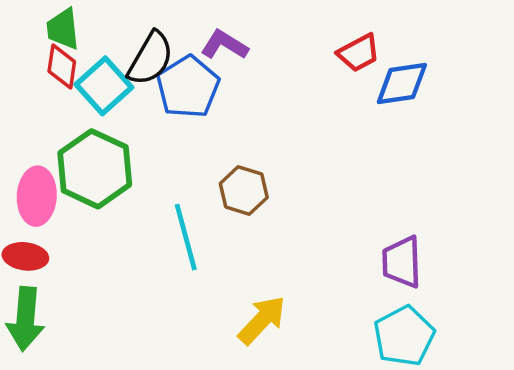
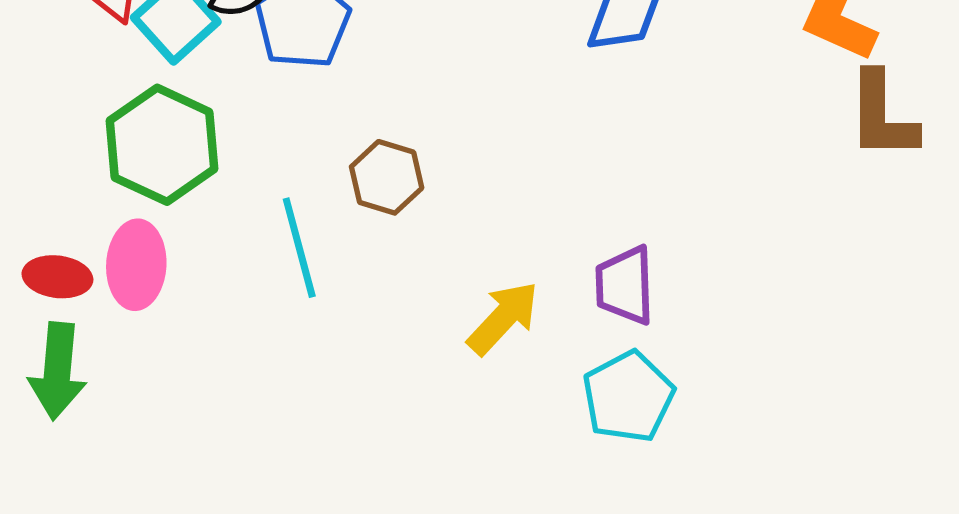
pink ellipse: (37, 196) -> (136, 265), moved
yellow arrow: (262, 320) -> (503, 318), moved

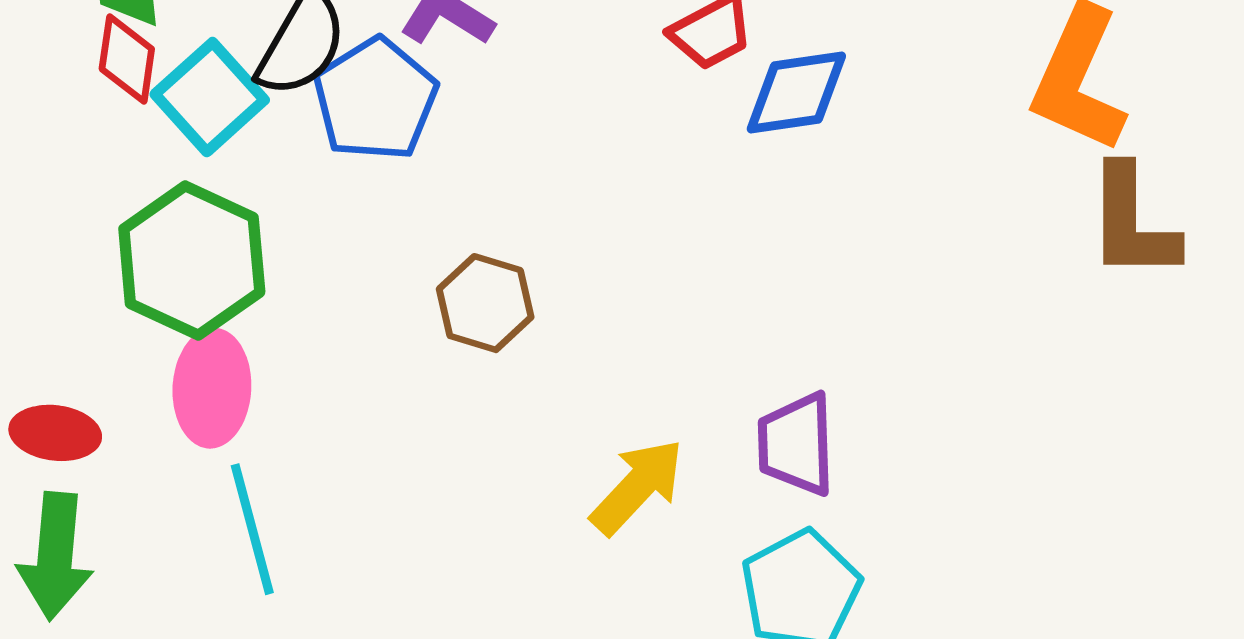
cyan line: (299, 248) -> (252, 529), moved
pink ellipse: (136, 265) -> (212, 388), moved

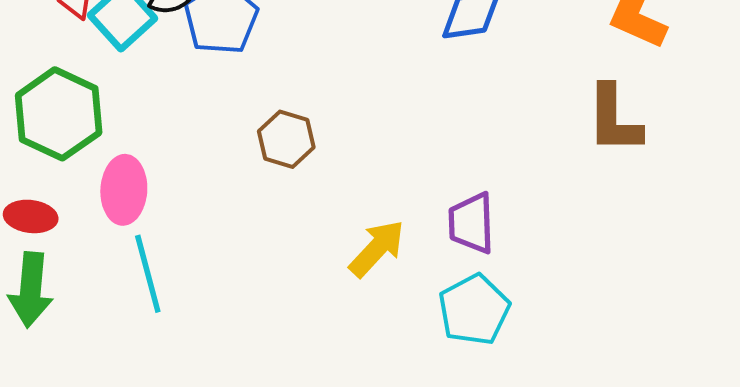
brown L-shape: (1132, 222) -> (614, 119), moved
green hexagon: (192, 261) -> (59, 114), moved

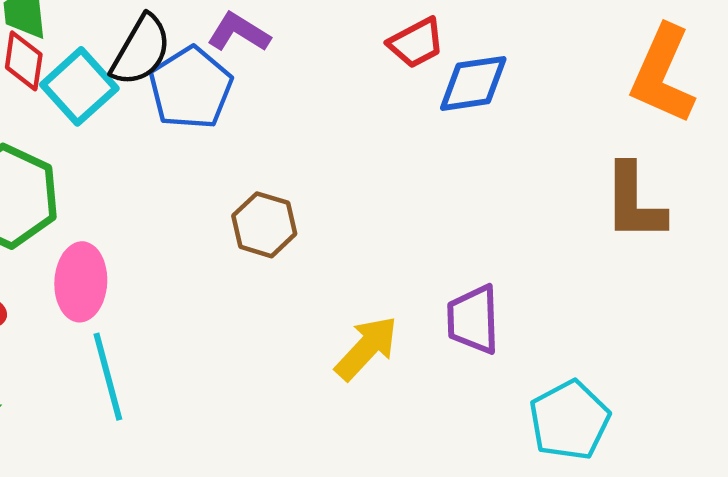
cyan pentagon: (474, 310) -> (569, 420), moved

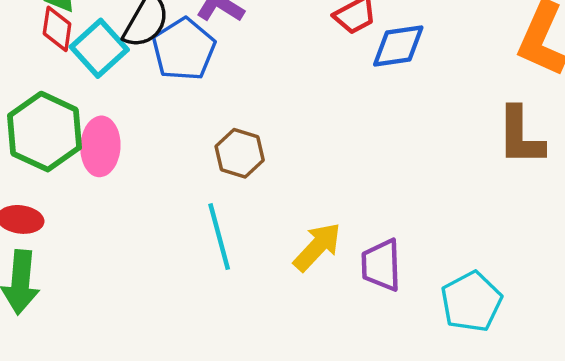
pink ellipse: (81, 282) -> (100, 146), moved
purple trapezoid: (473, 319) -> (381, 265), moved
cyan line: (108, 377) -> (219, 237), moved

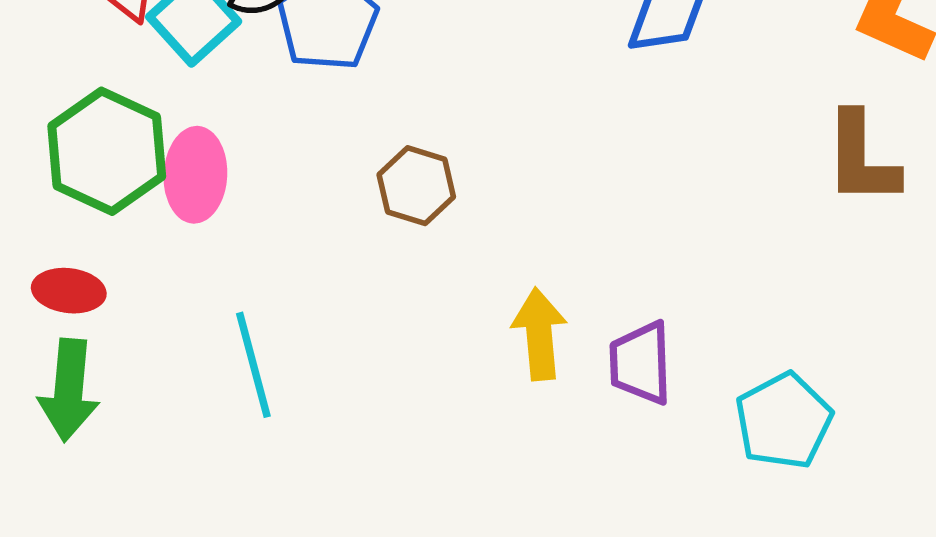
cyan line: (219, 237) -> (253, 365), moved
yellow arrow: (317, 247) -> (539, 334), turned -48

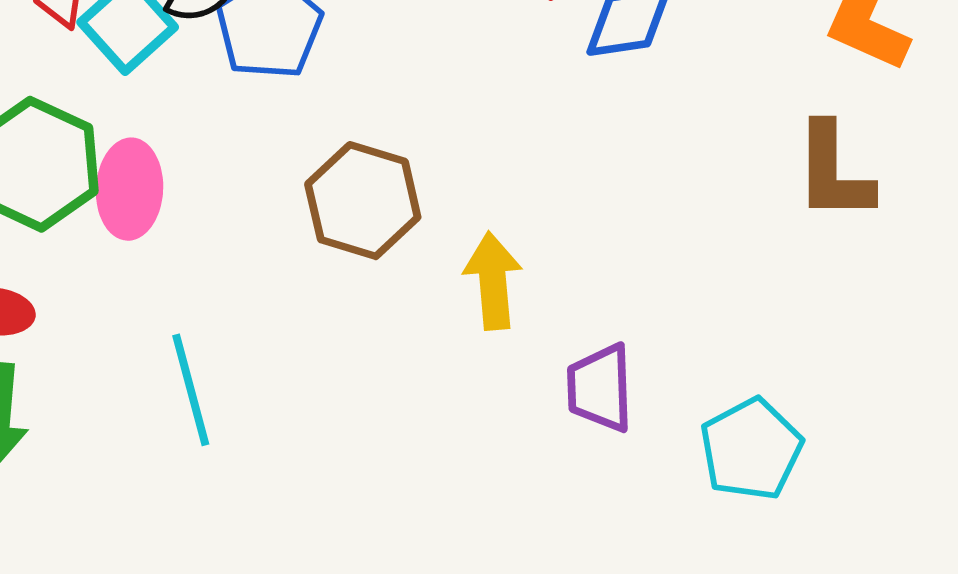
brown hexagon: (416, 186) -> (363, 201), size x1.4
yellow arrow: (539, 334) -> (493, 281), moved

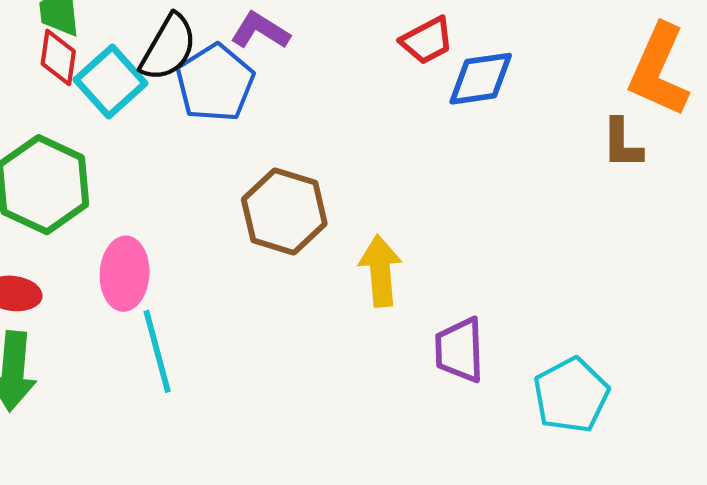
brown L-shape: (833, 172) -> (622, 144), moved, size x0.7
pink ellipse: (130, 189) -> (125, 274), moved

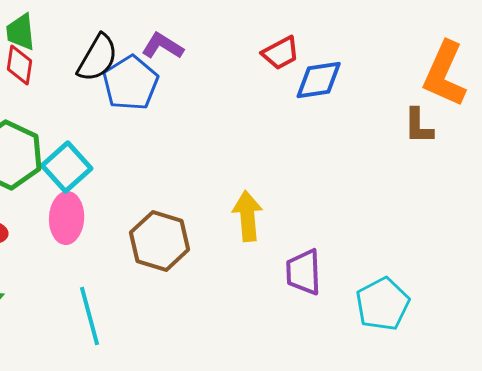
cyan square: (110, 81) -> (67, 167), moved
brown hexagon: (284, 211) -> (160, 241), moved
cyan line: (157, 351) -> (90, 316), moved

